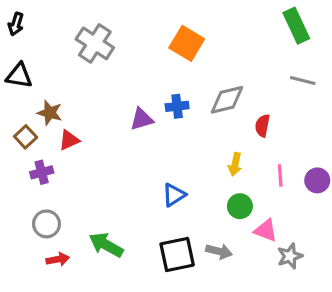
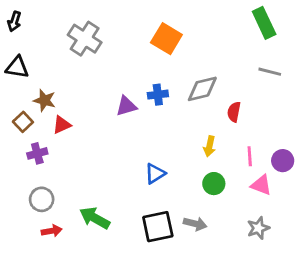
pink triangle: (266, 230) -> (261, 185), moved

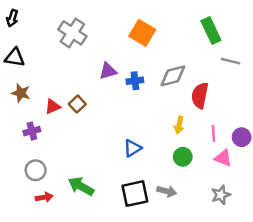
green rectangle: (264, 23) -> (211, 30), moved
brown star: (44, 100) -> (21, 93), moved
purple triangle: (126, 106) -> (108, 71), moved
red semicircle: (234, 112) -> (200, 95), size x1.5
brown square: (23, 122) -> (77, 104), moved

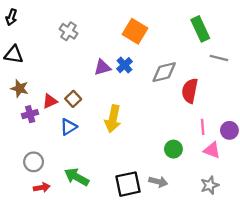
gray cross: (72, 33) -> (69, 31), size x0.7
blue cross: (135, 81) -> (124, 65), moved, turned -35
yellow arrow: (179, 125) -> (113, 119), moved, size x1.6
purple cross: (32, 131) -> (30, 114), moved
blue triangle: (132, 148) -> (69, 127), moved

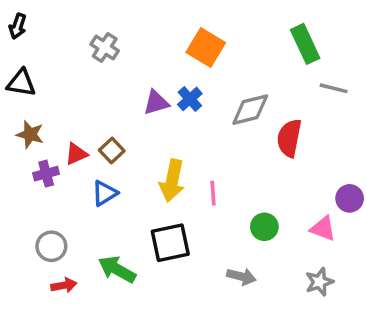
pink line: (203, 127) -> (213, 193), moved
black square: (128, 184) -> (170, 243), moved

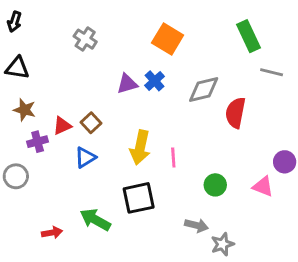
gray circle: (51, 246) -> (16, 176), moved
gray star: (319, 282) -> (222, 244), moved

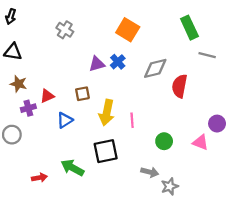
brown square: (91, 123) -> (82, 94), moved, turned 32

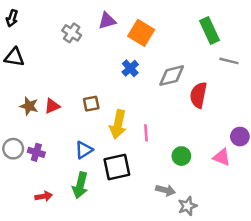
purple triangle: (97, 64) -> (107, 21), moved
brown star: (18, 84) -> (29, 106), moved
purple cross: (28, 108) -> (36, 152), moved, turned 32
blue triangle: (65, 120) -> (84, 150), moved
green arrow: (73, 168) -> (80, 185), turned -105

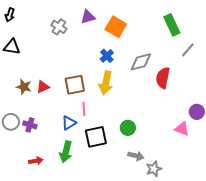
gray line: (229, 61) -> (188, 50), turned -63
brown square: (91, 104) -> (75, 85), size x1.5
yellow arrow: (118, 124) -> (106, 83), moved
pink line: (146, 133) -> (84, 109), moved
green circle: (181, 156) -> (128, 128), moved

